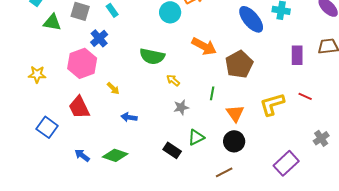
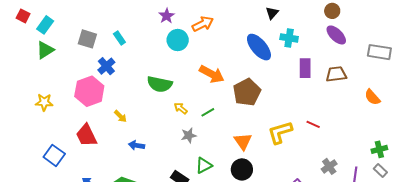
green triangle: (52, 22) -> (45, 50), moved, turned -42
purple rectangle: (297, 55) -> (305, 68), moved
green line: (212, 93) -> (208, 112), moved, turned 48

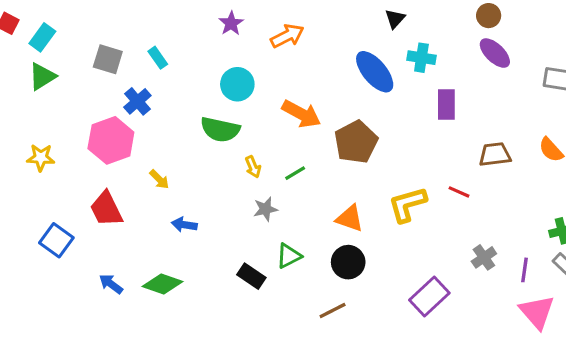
cyan circle: (178, 40) -> (237, 84), moved
brown trapezoid: (336, 74) -> (495, 154), moved
yellow arrow: (181, 108) -> (253, 167), turned -152
orange triangle: (243, 141) -> (350, 218), turned -36

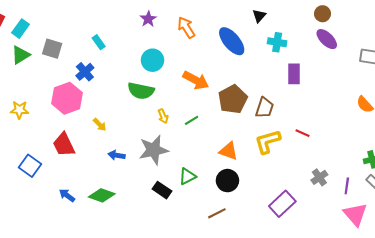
orange arrow: (287, 36) -> (186, 27), turned -95
gray square: (108, 59) -> (52, 49), moved
blue ellipse: (375, 72) -> (232, 41), moved
brown trapezoid: (495, 154) -> (264, 108), moved, turned 115
gray star: (265, 209) -> (154, 150), moved, size x1.8

